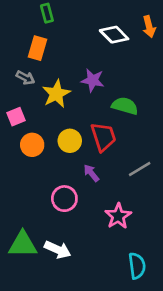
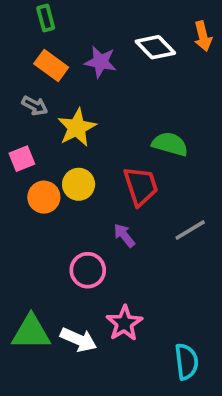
green rectangle: (47, 13) -> (46, 18), moved
orange rectangle: (38, 48) -> (51, 65), turned -70
purple star: (93, 80) -> (101, 62), moved
yellow circle: (70, 141) -> (79, 184), moved
pink star: (118, 216) -> (124, 323), moved

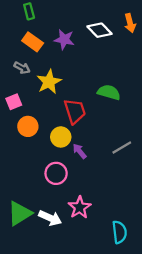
yellow circle: (79, 184) -> (61, 137), moved
red trapezoid: (141, 186) -> (75, 111), moved
green triangle: (31, 332) -> (20, 213), turned -32

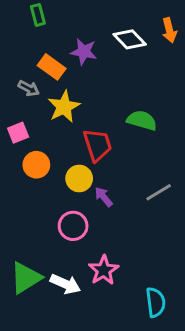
orange rectangle: (33, 42) -> (52, 67), moved

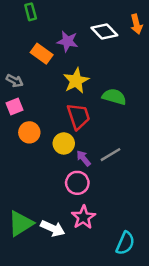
gray arrow: (29, 88) -> (15, 81), moved
yellow star: (64, 107) -> (76, 81), moved
gray line: (159, 192) -> (111, 155), moved
pink circle: (73, 226) -> (77, 183), moved
cyan semicircle: (156, 302) -> (125, 243), turned 30

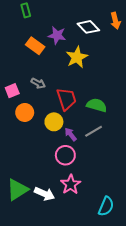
gray arrow: (15, 81) -> (38, 83), moved
yellow star: (76, 81) -> (77, 57), moved
green semicircle: (114, 97) -> (97, 105), moved

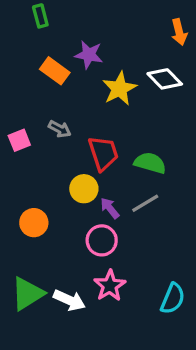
white diamond: (88, 27) -> (165, 79), moved
orange circle: (25, 112) -> (34, 223), moved
cyan semicircle: (106, 206) -> (173, 299), moved

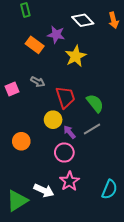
white diamond: (165, 79) -> (83, 20), moved
green semicircle: (150, 163) -> (95, 103), turned 36
green triangle: (27, 294) -> (17, 201), moved

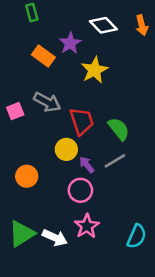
purple star: (56, 35) -> (70, 43), turned 30
gray arrow: (38, 82) -> (47, 102), size x1.5
green triangle: (17, 201) -> (22, 234), moved

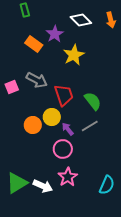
orange circle: (27, 176) -> (33, 125), moved

